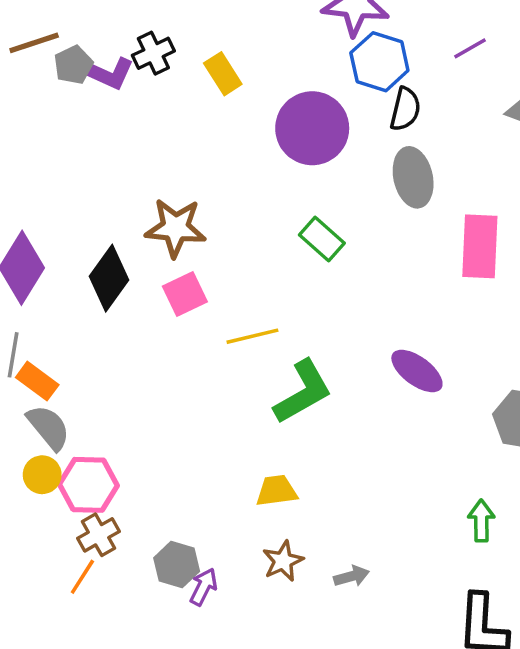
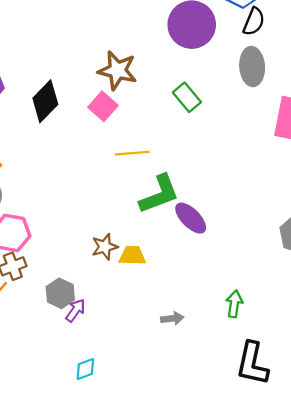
brown star: (176, 228) -> (117, 70), moved
pink square: (185, 294) -> (103, 106), moved, turned -32
purple ellipse: (417, 371) -> (191, 218), moved
green arrow: (481, 521) -> (234, 304), moved
brown star: (283, 561) -> (105, 247), moved

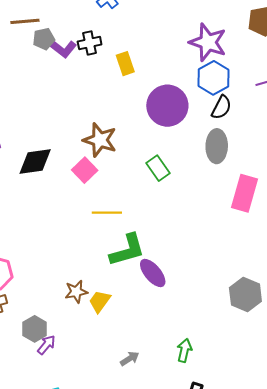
black diamond: (45, 101) -> (35, 162), turned 33
yellow trapezoid: (132, 256) -> (100, 301), turned -60
gray arrow: (172, 318) -> (130, 359), turned -30

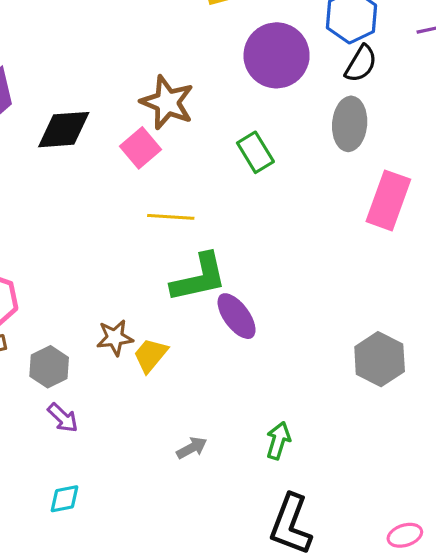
gray hexagon: (35, 329) -> (49, 367), moved
purple arrow: (46, 345) -> (63, 418), turned 90

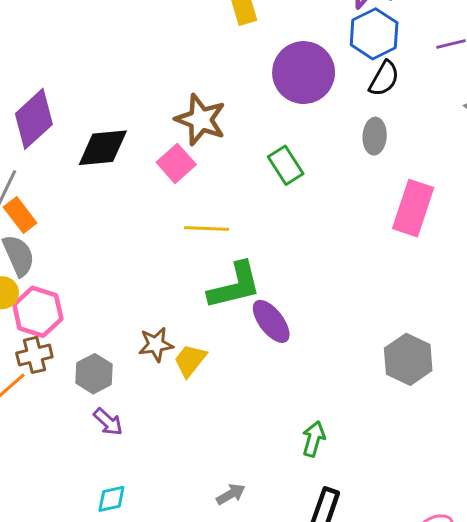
gray ellipse: (350, 124) -> (375, 136), size x0.7
gray arrow: (192, 448) -> (231, 494), moved

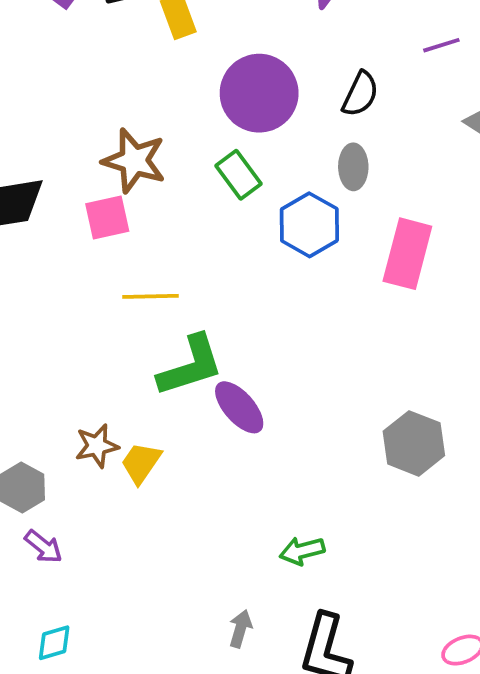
blue hexagon: (374, 34) -> (309, 225), moved
pink square: (176, 163) -> (107, 218), turned 33
green rectangle: (286, 165) -> (239, 175), moved
green arrow: (314, 439) -> (302, 551), turned -116
gray arrow: (231, 494) -> (240, 629), moved, turned -40

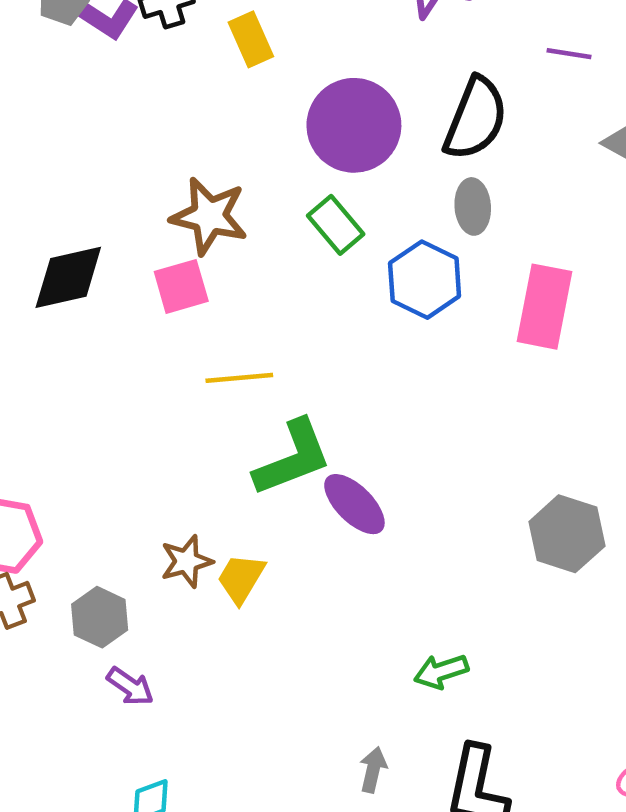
purple line: (441, 45) -> (569, 54), turned 30
black semicircle: (360, 94) -> (476, 118), size x1.5

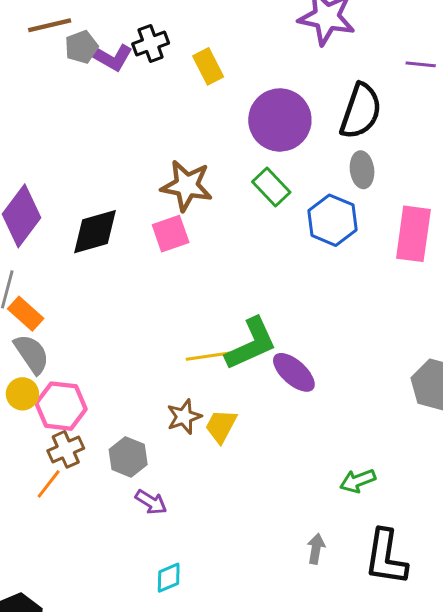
yellow line: (239, 378) -> (208, 356), moved

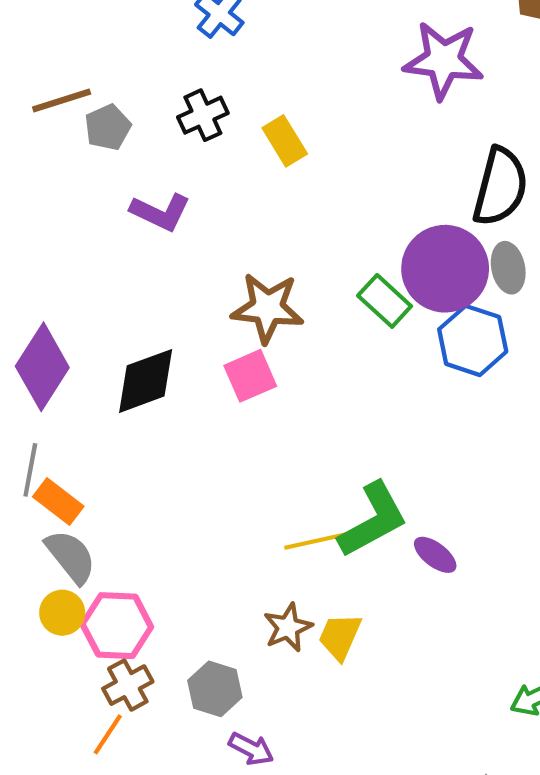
purple L-shape: (111, 57) -> (160, 212), moved
purple circle: (280, 120) -> (445, 269), moved
purple ellipse: (294, 372) -> (435, 555), size x0.7

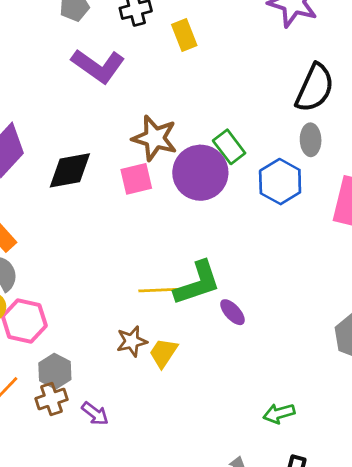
purple L-shape: (160, 212) -> (98, 66), size x1.4
purple circle: (445, 269) -> (200, 173), moved
brown cross: (128, 685) -> (51, 399), moved
gray hexagon: (215, 689) -> (55, 371), moved

